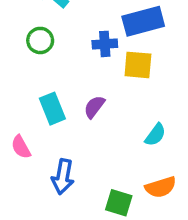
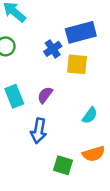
blue cross: (105, 44) -> (53, 49), turned -30
blue arrow: (63, 177) -> (39, 131), moved

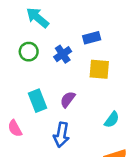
blue rectangle: (81, 32) -> (92, 38), moved, size x0.6
blue cross: (53, 49) -> (63, 54), moved

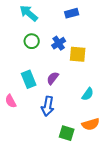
blue rectangle: (92, 38) -> (72, 13), moved
green circle: (29, 52) -> (32, 41), moved
blue cross: (63, 54) -> (59, 43), moved

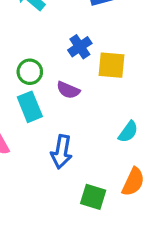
green circle: (32, 41) -> (30, 72), moved
purple semicircle: (53, 78) -> (68, 90), moved, turned -104
orange semicircle: (91, 124) -> (133, 182), turned -48

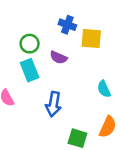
blue cross: (80, 47) -> (67, 25), turned -36
cyan semicircle: (128, 132) -> (104, 89), turned 120

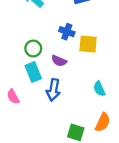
blue arrow: (53, 104) -> (53, 90), moved

